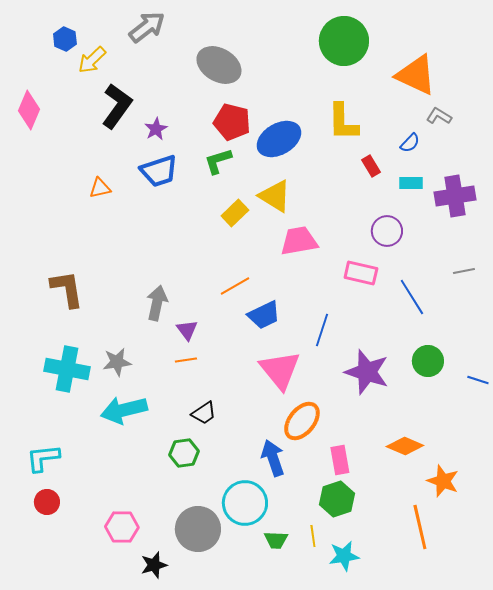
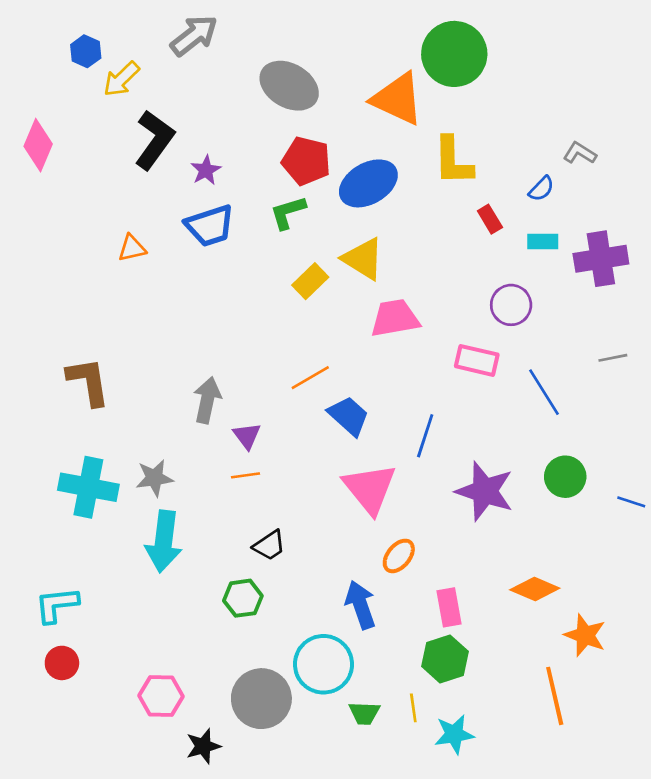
orange triangle: (416, 75) -> (397, 99), moved
blue trapezoid: (264, 315) -> (349, 416), turned -112
cyan arrow: (124, 410) -> (164, 541), turned -69
orange ellipse: (302, 421) -> (399, 556), size x0.7

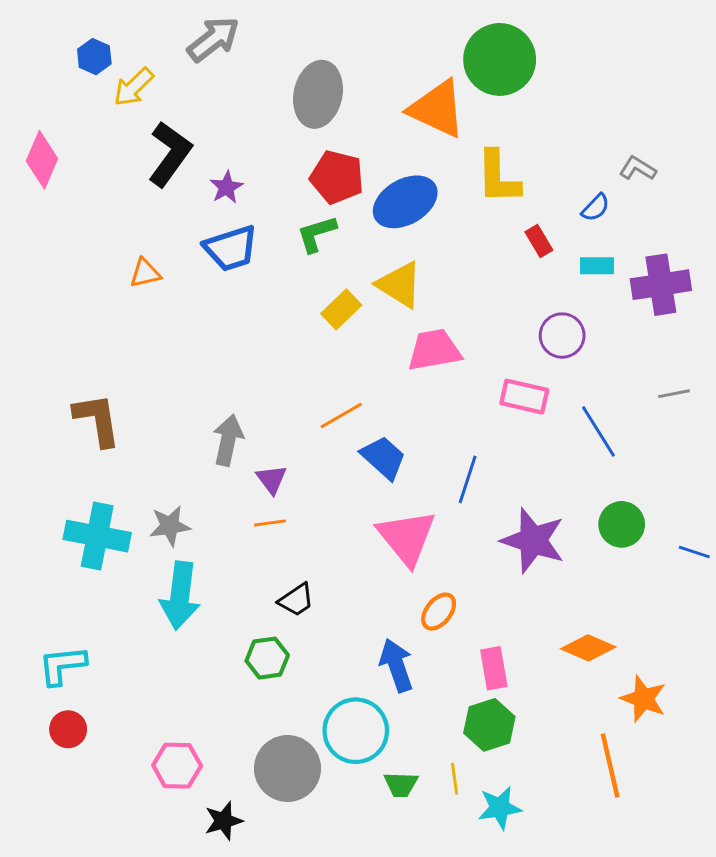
gray ellipse: (289, 86) -> (318, 94), turned 72

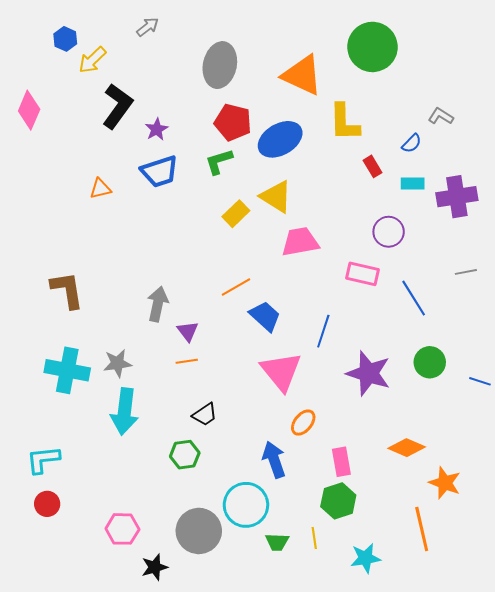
gray arrow: (213, 39) -> (148, 27), size x0.6
green circle: (500, 59) -> (372, 47), moved
cyan star: (500, 808) -> (365, 558), moved

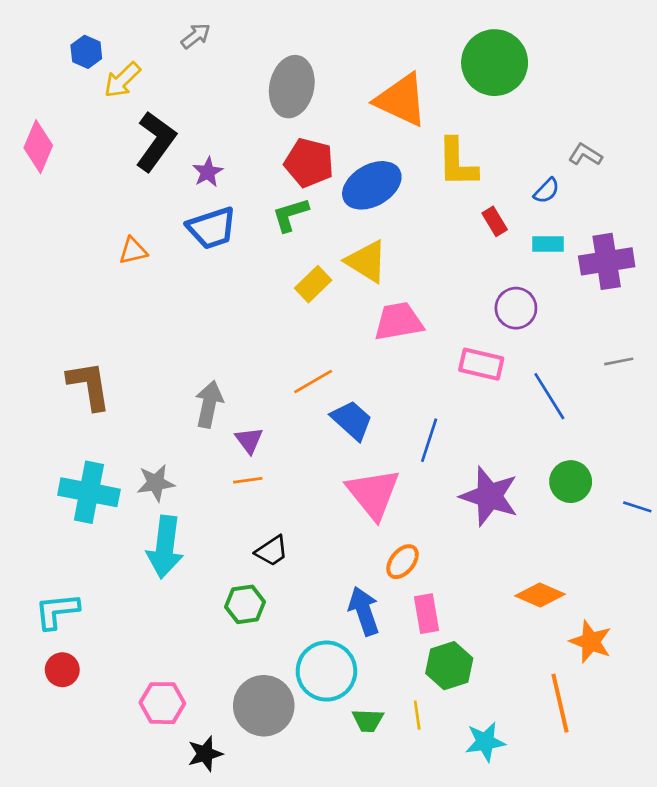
pink rectangle: (341, 462) -> (427, 614), moved

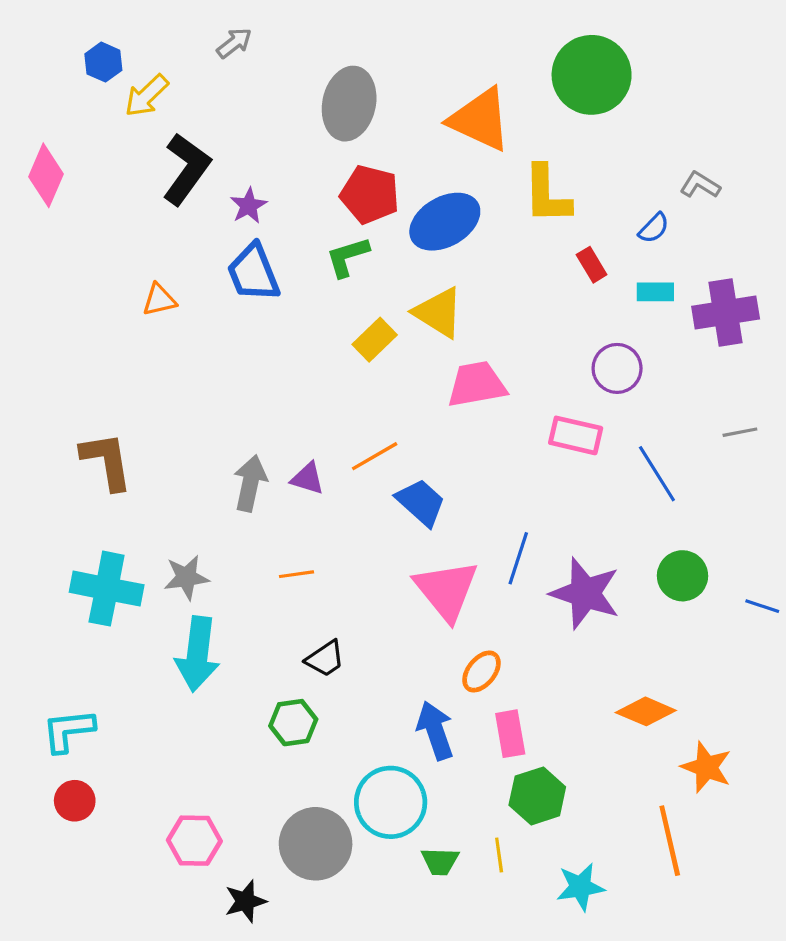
blue trapezoid: (212, 228) -> (253, 273), turned 86
purple triangle: (249, 440) -> (308, 478), moved, turned -36
blue line: (429, 440) -> (518, 558), moved

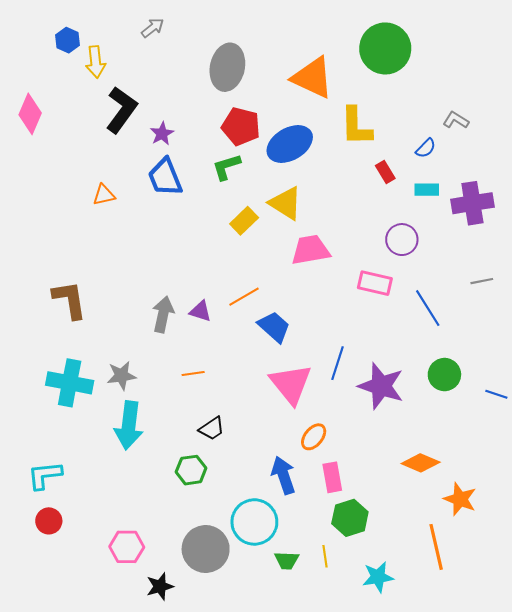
yellow arrow: (146, 96) -> (96, 62), turned -52

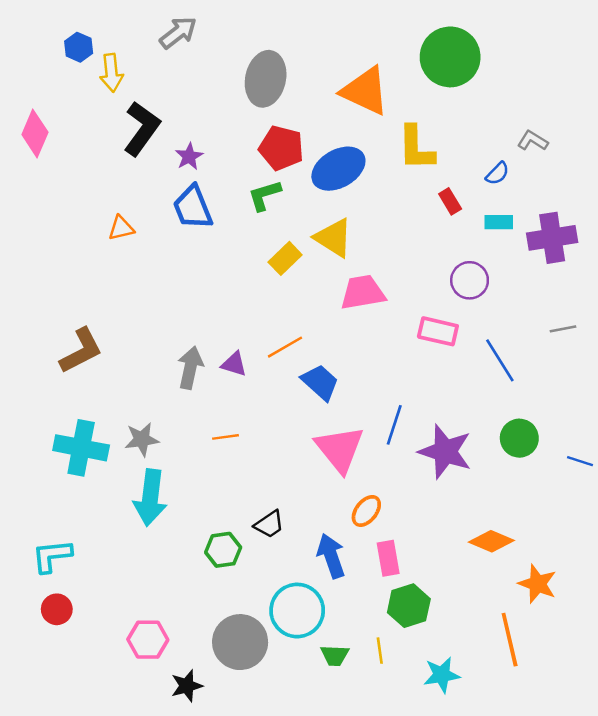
gray arrow: (153, 28) -> (178, 33), size x1.4
brown L-shape: (70, 300) -> (81, 351), turned 72
black trapezoid: (212, 429) -> (269, 524), moved

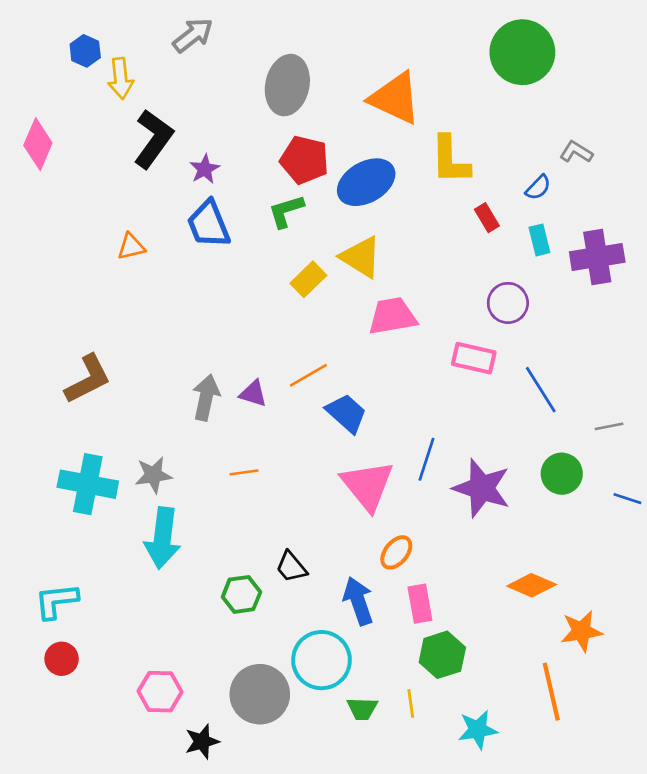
green circle: (450, 57) -> (522, 52), moved
cyan rectangle: (499, 222) -> (539, 240), turned 76
gray line: (563, 329) -> (609, 426), moved
black trapezoid: (269, 524) -> (291, 567), turned 84
orange star: (538, 584) -> (581, 631), turned -30

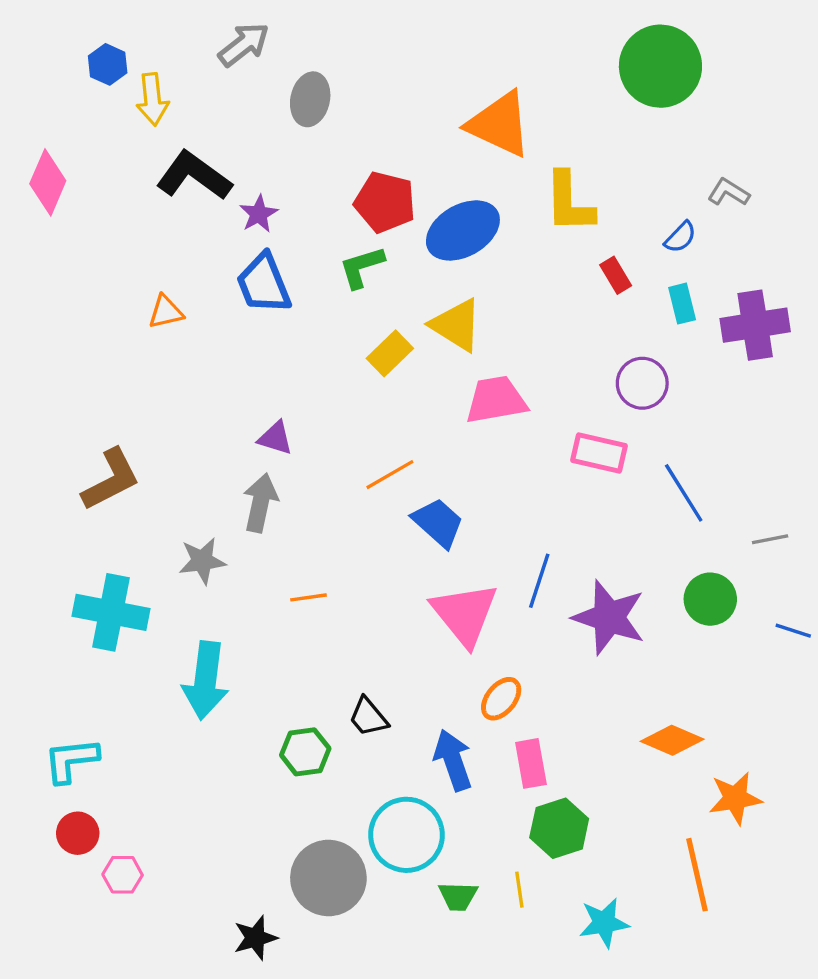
gray ellipse: (287, 85) -> (310, 99), moved, size x0.7
black L-shape: (153, 139) -> (194, 176), turned -90
purple triangle: (253, 394) -> (275, 438), moved
gray star: (153, 475) -> (202, 561), moved
pink hexagon: (160, 692) -> (123, 875), moved, size x0.7

